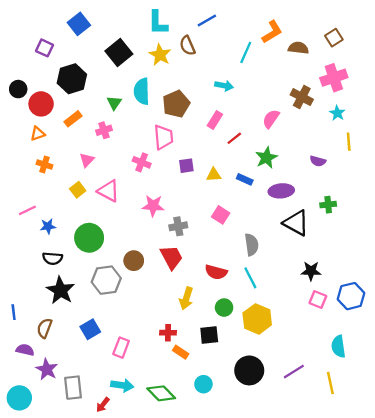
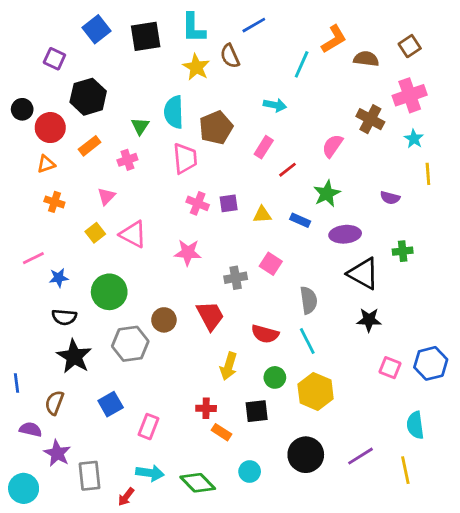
black square: (119, 52) -> (146, 36), moved, turned 30
pink trapezoid: (163, 137) -> (185, 158), moved
pink cross: (142, 162) -> (198, 203), moved
gray cross: (178, 226) -> (236, 278), moved
black star: (311, 271) -> (369, 320), moved

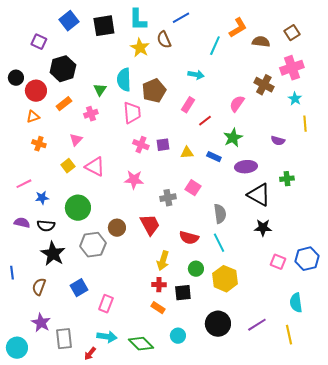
red cross: (206, 408) -> (159, 285), moved
purple semicircle: (31, 429) -> (22, 223), moved

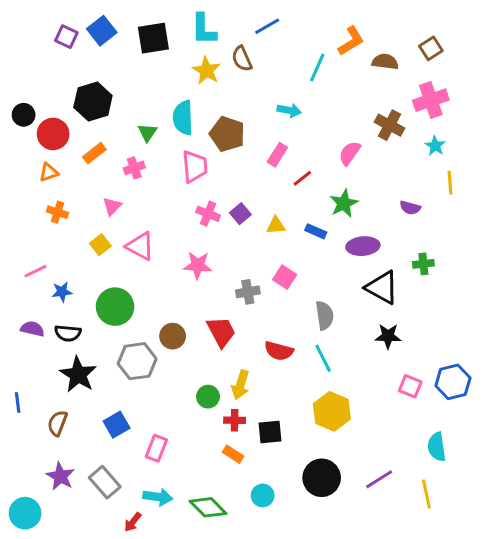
purple square: (39, 42) -> (66, 37), moved
brown pentagon: (154, 91) -> (227, 134), turned -30
purple square: (163, 145) -> (240, 214), turned -32
green circle: (196, 269) -> (208, 397), moved
gray rectangle: (64, 339) -> (105, 482), moved, turned -35

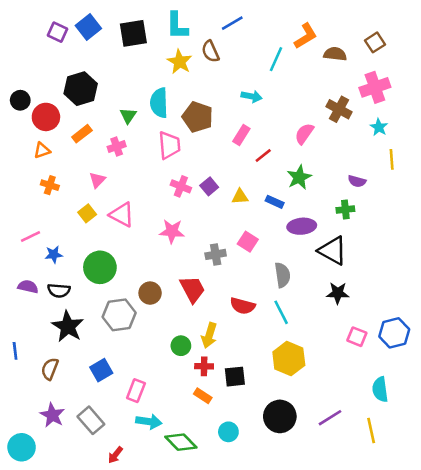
purple ellipse: (363, 246) -> (302, 226), moved
green cross: (423, 264) -> (345, 209), moved
cyan arrow: (158, 497) -> (149, 422), moved

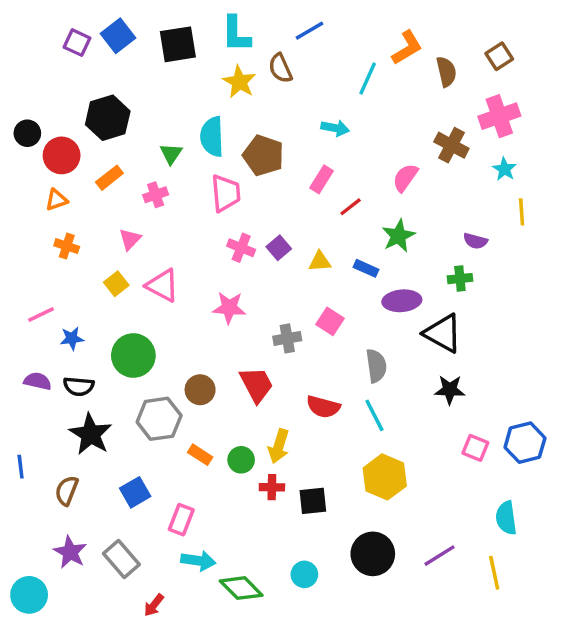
brown semicircle: (335, 54) -> (446, 72), turned 70
orange rectangle: (203, 396) -> (200, 455), moved

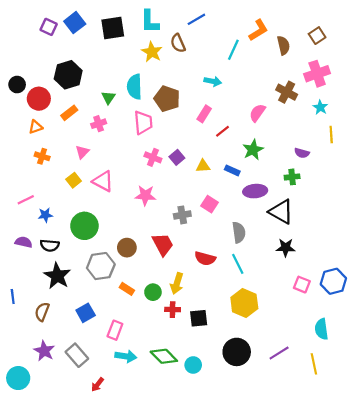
green diamond: (241, 588) -> (164, 356), moved

